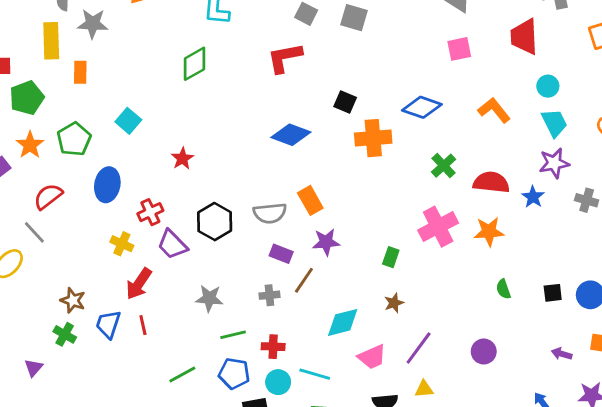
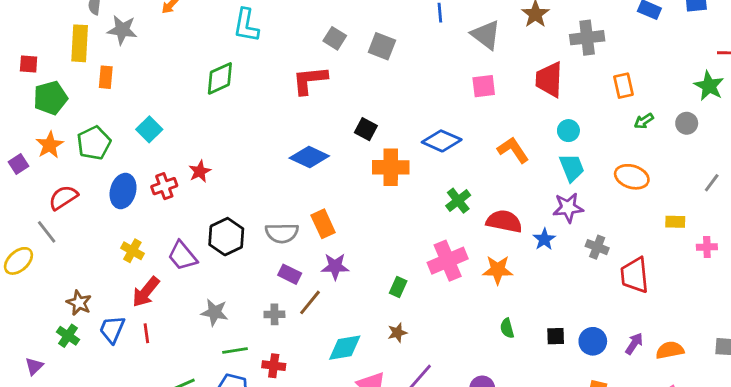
red cross: (150, 212) -> (164, 186), moved

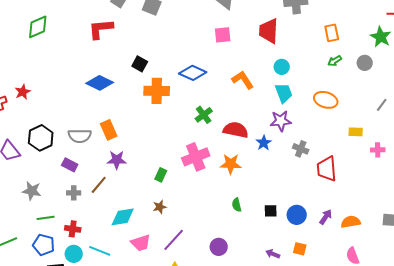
orange rectangle: (623, 86) -> (332, 33), moved
purple rectangle: (290, 274) -> (70, 165), moved

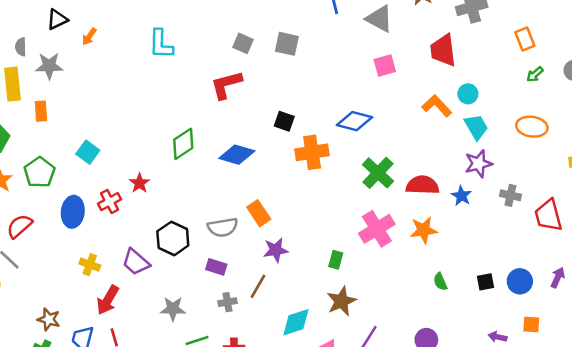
green diamond: (38, 27) -> (183, 144), moved
orange L-shape: (243, 80) -> (437, 106), moved
green cross: (204, 115) -> (378, 173), size x1.4
brown star: (160, 207) -> (341, 301), size x1.6

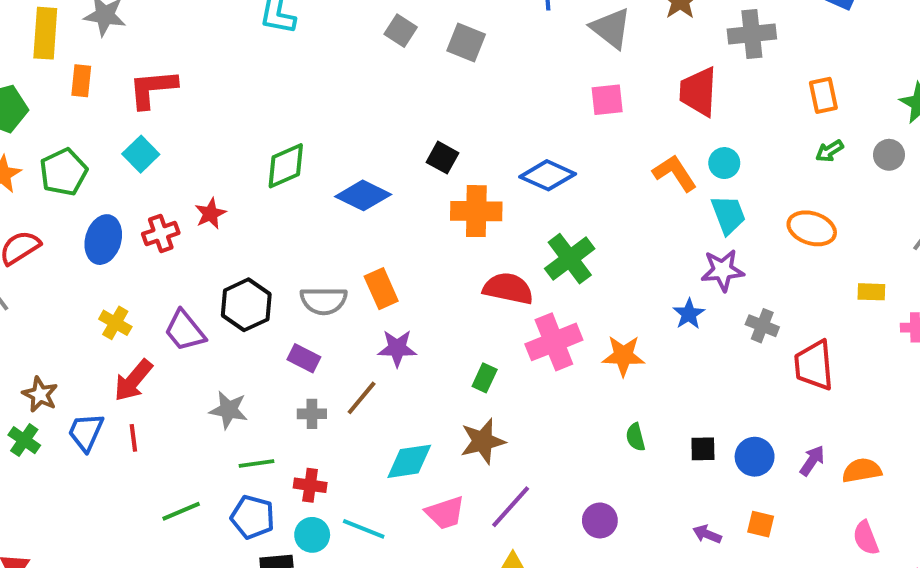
red L-shape: (226, 85) -> (153, 89), moved
red semicircle: (422, 185) -> (508, 288), moved

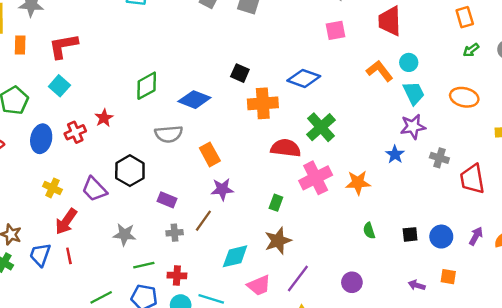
gray semicircle: (324, 301) -> (169, 134), moved

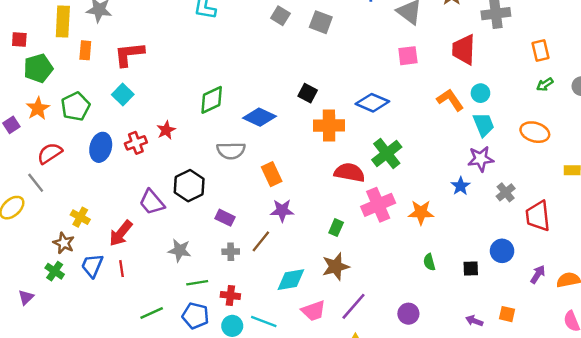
gray cross: (439, 158) -> (506, 192), turned 30
yellow cross: (52, 188) -> (80, 217), moved
blue circle: (441, 237) -> (502, 251), moved

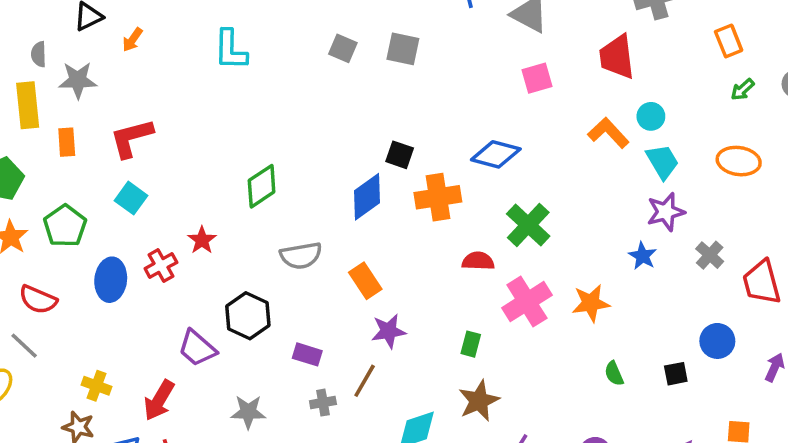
blue diamond: (259, 117) -> (367, 197), moved, turned -52
red semicircle: (50, 153) -> (38, 300), turned -115
red semicircle: (349, 173) -> (478, 261), size x0.7

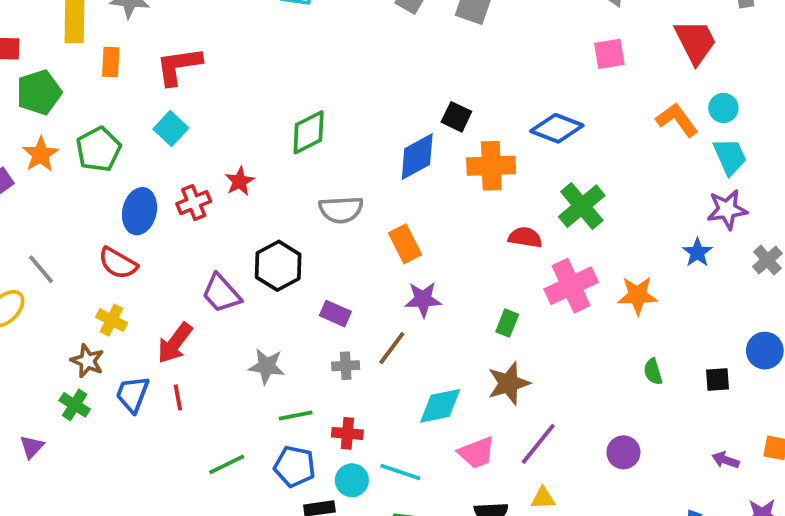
red trapezoid: (617, 57) -> (695, 42), turned 153
red semicircle: (38, 300) -> (118, 263), moved

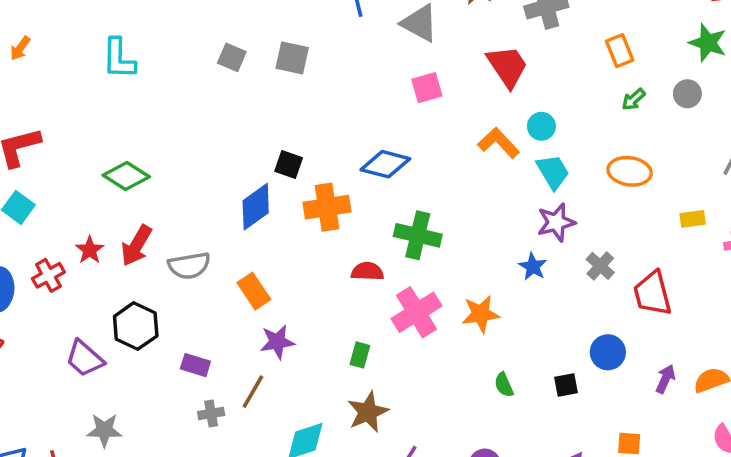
green diamond: (309, 132) -> (126, 176), moved, turned 66
green cross: (582, 206) -> (418, 235), turned -30
red arrow: (175, 343) -> (136, 246), moved
gray star: (267, 366) -> (104, 430), moved

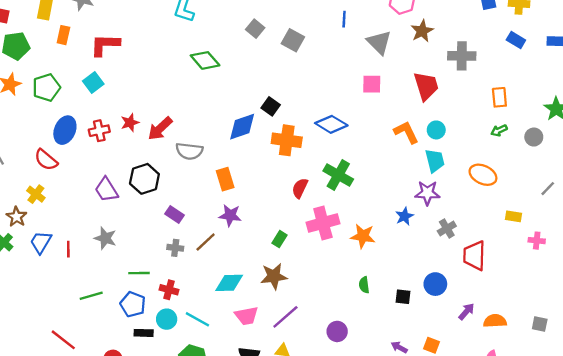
green diamond: (126, 176) -> (205, 60), moved
red semicircle: (367, 271) -> (300, 188), turned -84

